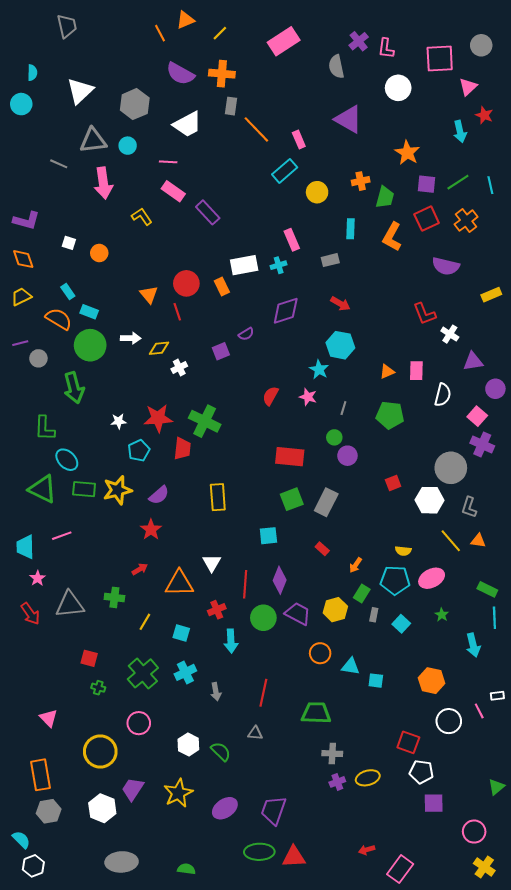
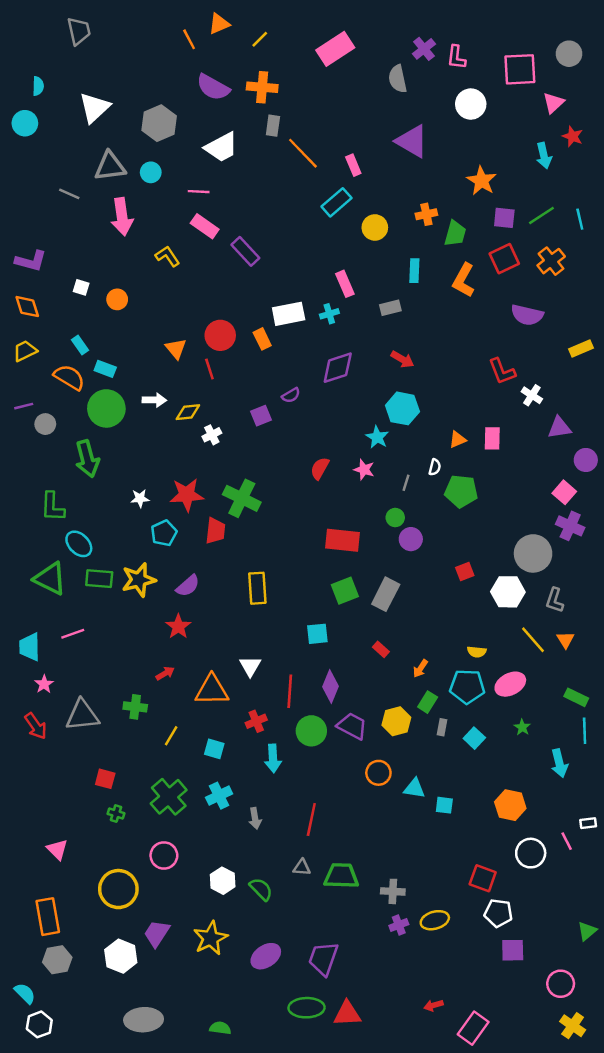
white semicircle: (443, 395) -> (435, 467), moved, size x0.6
orange triangle: (478, 541) -> (565, 640), turned 49
green trapezoid: (316, 713) -> (341, 876), moved

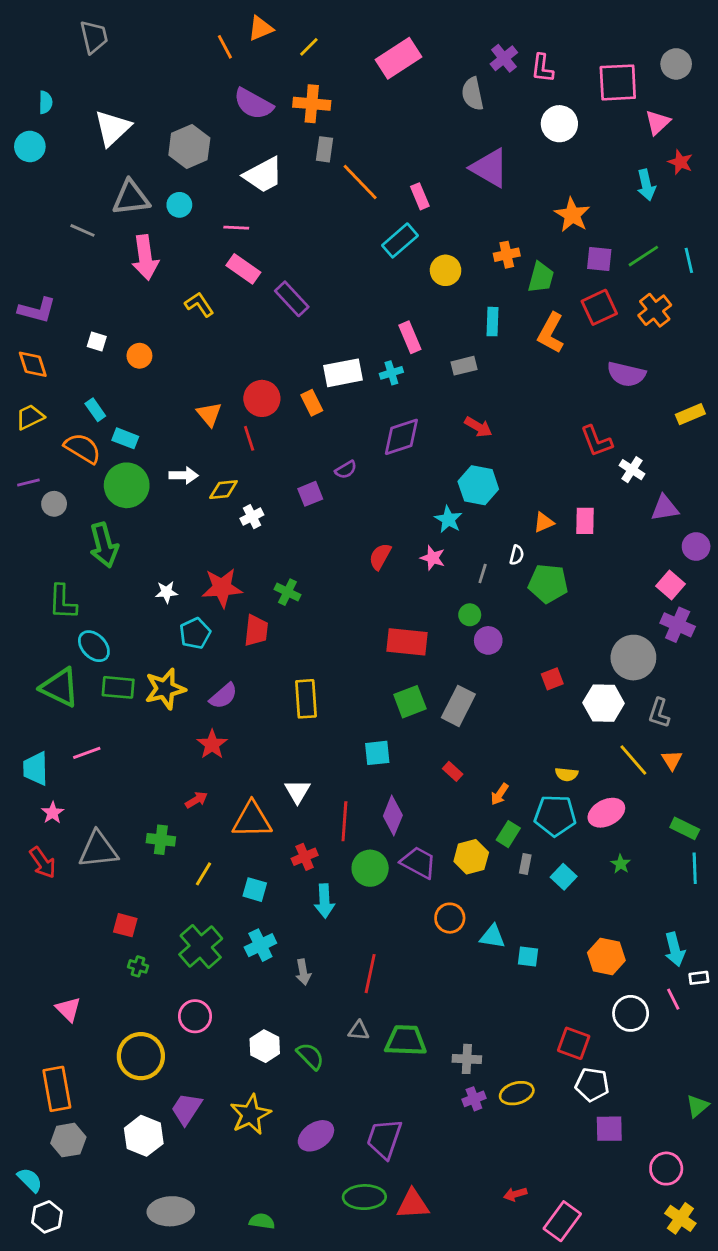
green cross: (242, 498) -> (288, 592), size x0.6
cyan arrow: (559, 763) -> (675, 949), moved

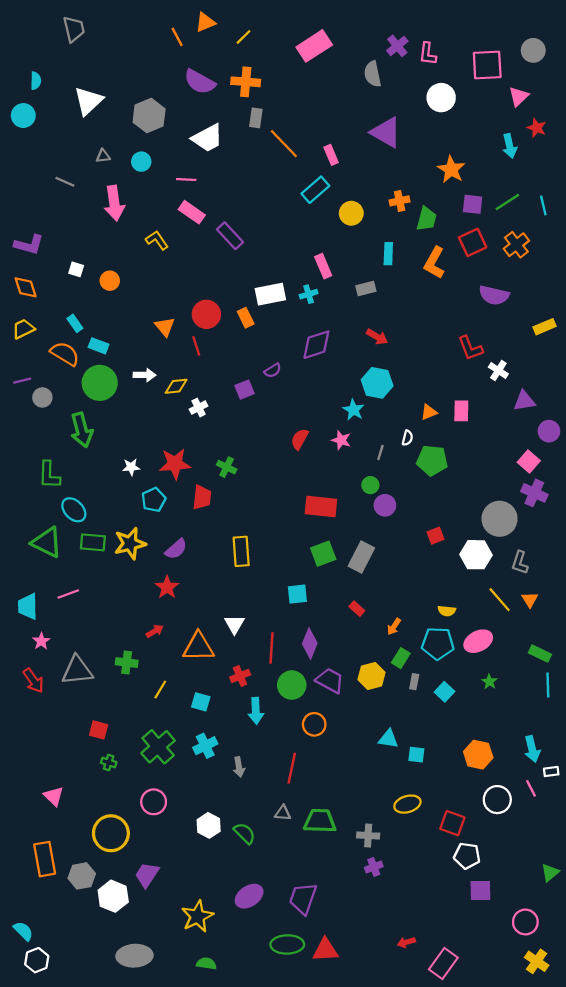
gray triangle: (131, 198) -> (103, 156), size x0.5
orange circle: (450, 918) -> (314, 724), moved
yellow ellipse: (517, 1093) -> (407, 804), moved
yellow star: (251, 1114) -> (197, 916), moved
gray hexagon: (68, 1140) -> (82, 876), moved

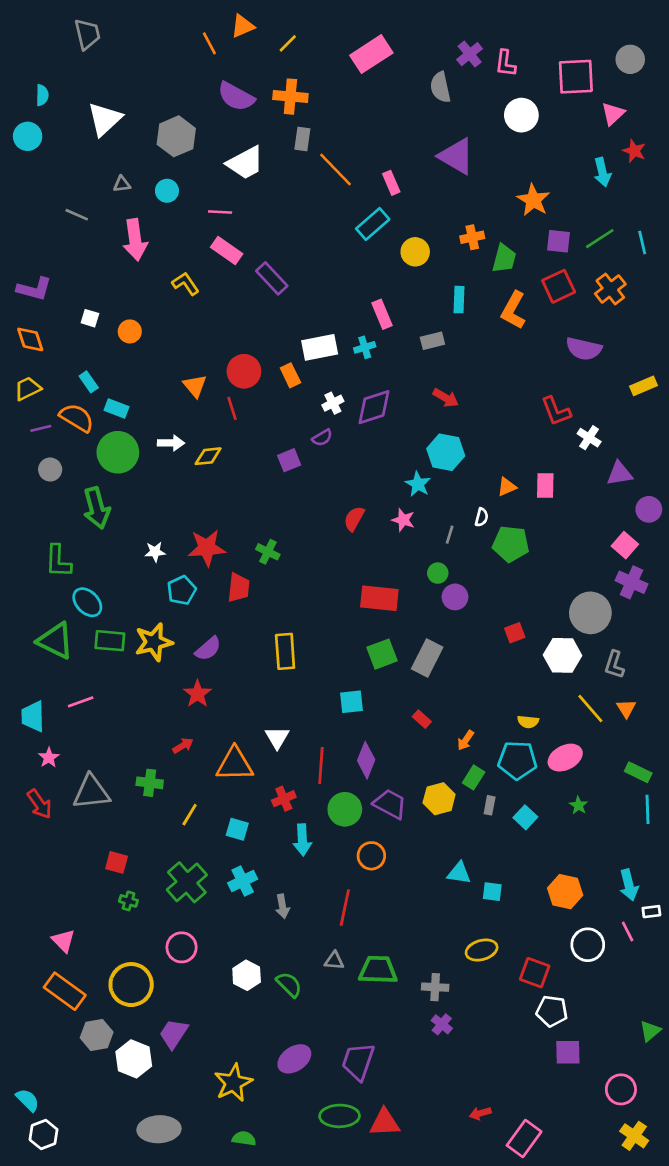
purple line: (22, 381) -> (41, 428), moved
white cross: (199, 408) -> (333, 403), moved
orange rectangle: (45, 859) -> (65, 991), moved, turned -44
purple cross: (374, 867) -> (442, 1024), turned -30

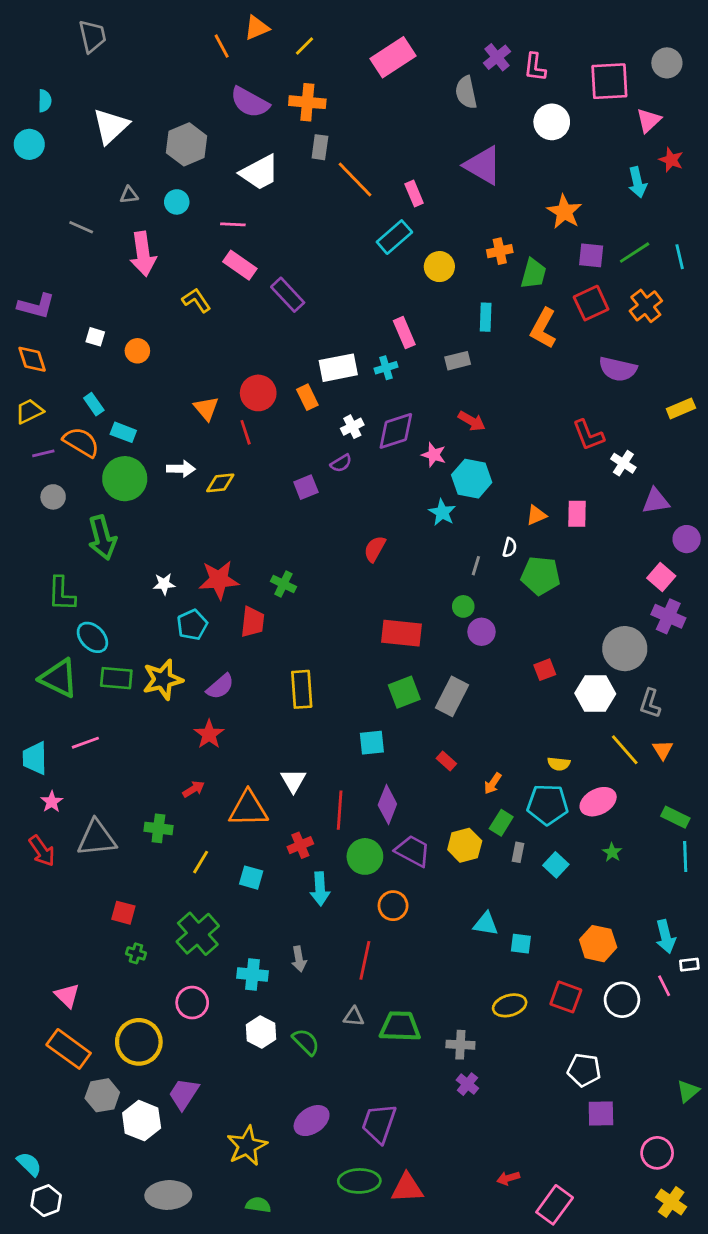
pink star: (403, 520) -> (434, 455), moved
cyan cross: (243, 881) -> (253, 974), moved, turned 32
red square: (535, 973) -> (566, 997), moved

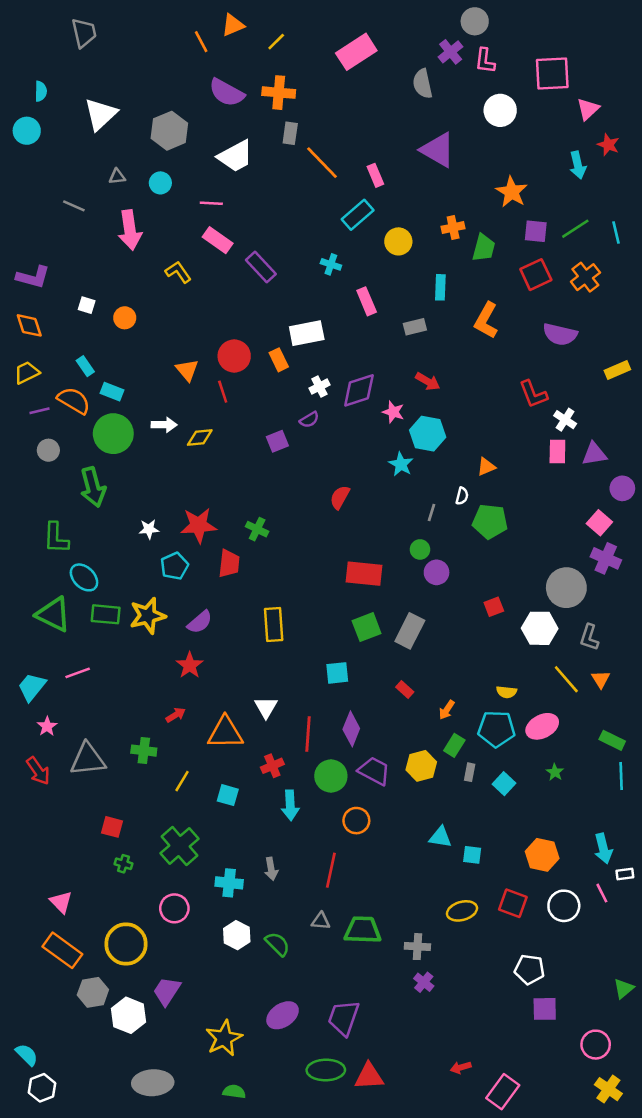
gray circle: (667, 63) -> (475, 21), moved
orange L-shape: (543, 328) -> (486, 320), moved
cyan cross: (386, 368) -> (331, 264), moved, turned 36
pink rectangle: (577, 514) -> (557, 451), moved
cyan trapezoid: (35, 758) -> (32, 687), turned 40

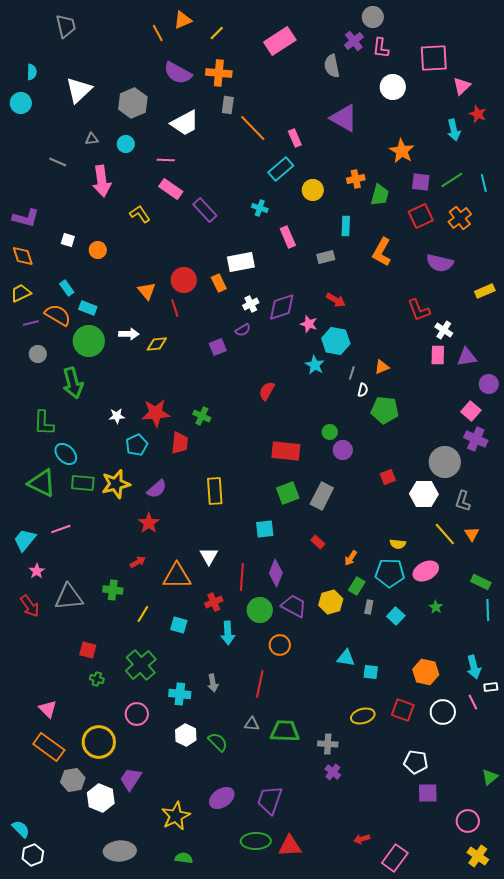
gray line: (431, 513) -> (352, 373), moved

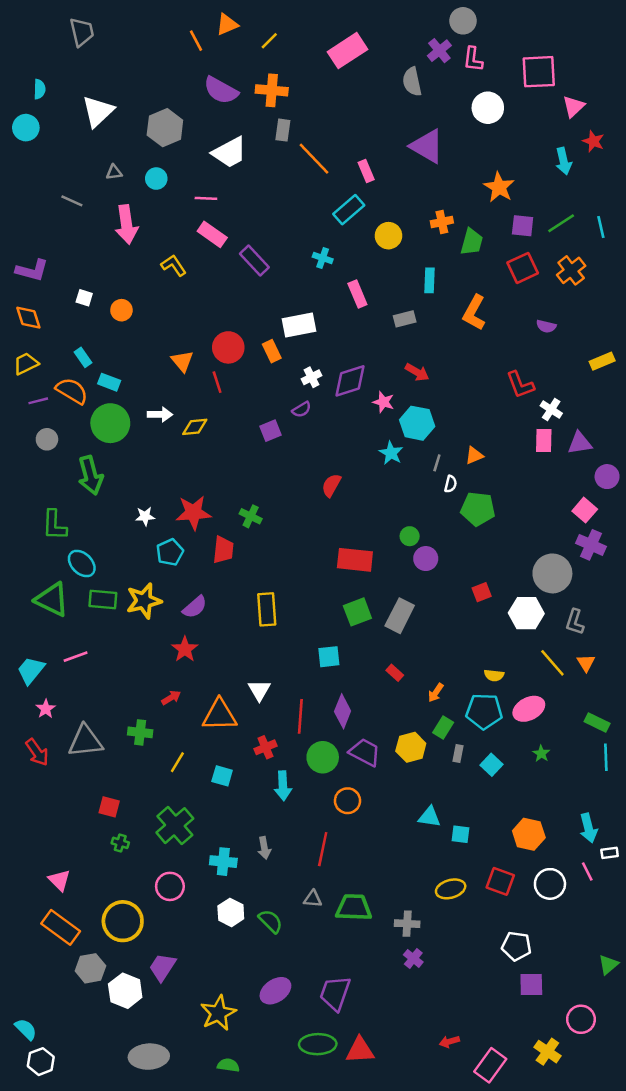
purple semicircle: (440, 263) -> (546, 326), size x0.6
yellow cross: (478, 856) -> (547, 1052), moved

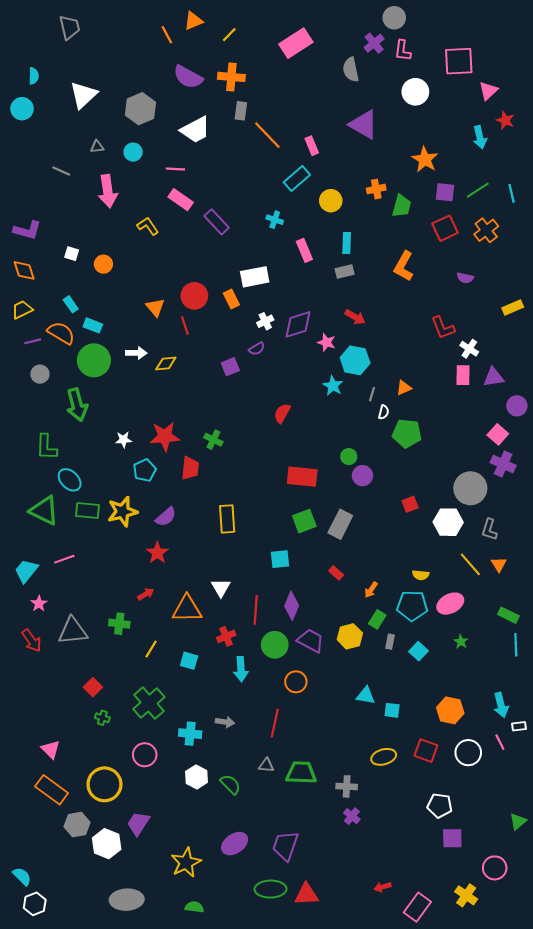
cyan rectangle: (429, 280) -> (347, 243), moved
red square: (109, 807) -> (93, 687), turned 30
gray arrow: (264, 848) -> (225, 722), turned -72

